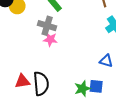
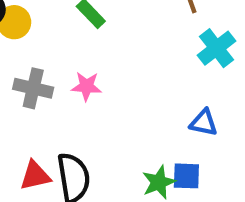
gray cross: (47, 26) -> (33, 88), moved

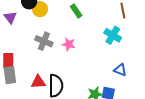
cyan cross: (217, 48) -> (113, 35), moved, turned -30

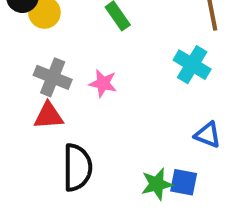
red triangle: (38, 82) -> (49, 116), moved

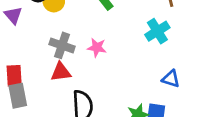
cyan cross: (192, 65) -> (157, 31), turned 30

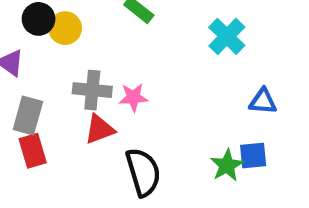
pink star: (97, 48) -> (133, 97), moved
gray rectangle: (18, 96) -> (28, 115), moved, turned 40

